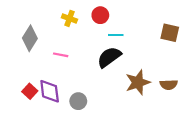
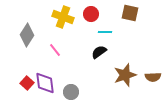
yellow cross: (69, 18) -> (63, 17), size x1.5
brown square: (170, 33) -> (130, 13), moved
pink line: (61, 55) -> (55, 50), turned 40
black semicircle: (109, 57) -> (99, 52), size x0.7

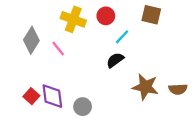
cyan line: (105, 32) -> (122, 37), turned -48
pink line: (55, 50) -> (58, 48), moved
brown star: (125, 75) -> (145, 87), turned 30

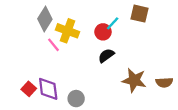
red circle: (106, 16) -> (103, 32), moved
yellow cross: (73, 19) -> (67, 31), moved
cyan line: (122, 37) -> (113, 23), moved
gray diamond: (31, 40) -> (45, 19), moved

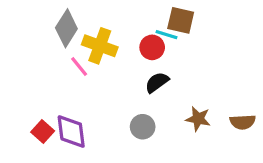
brown square: (140, 14) -> (181, 20), moved
cyan line: (113, 23) -> (166, 35), turned 64
brown star: (134, 80) -> (198, 119), size x0.7
gray circle: (76, 99) -> (143, 127), moved

